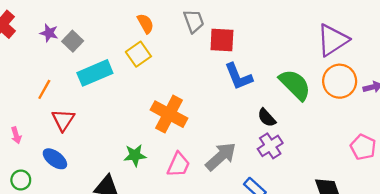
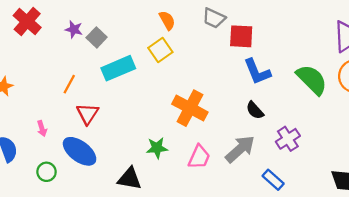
gray trapezoid: (194, 21) -> (214, 18), turned 135
black semicircle: (267, 118) -> (255, 110), moved
blue ellipse: (55, 159) -> (80, 151), size x1.4

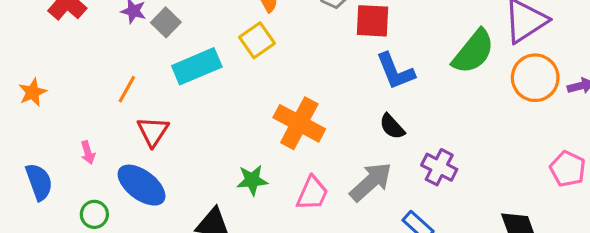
green semicircle: (312, 80) -> (473, 52), moved, turned 84
purple cross: (288, 139) -> (439, 167), turned -30

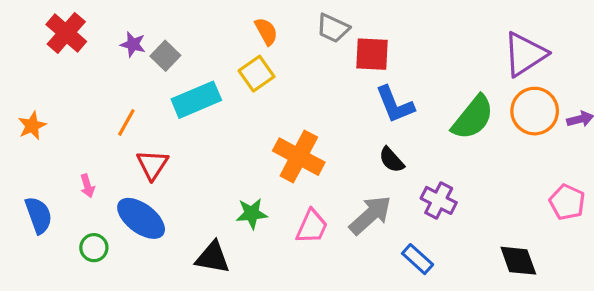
green semicircle: (473, 52) -> (473, 118), moved

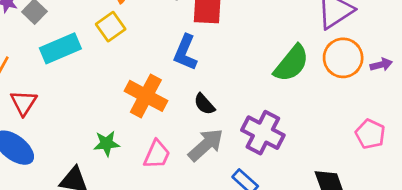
blue L-shape: (395, 105) -> (185, 52), moved, turned 45
black semicircle: (392, 160) -> (204, 104), moved
purple cross: (439, 200) -> (263, 133), size x1.4

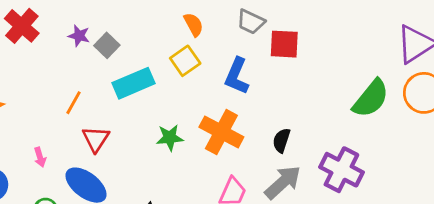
blue L-shape: (185, 52) -> (237, 76), moved
black semicircle: (204, 104) -> (281, 140), turned 60
green star: (107, 144) -> (170, 138), moved

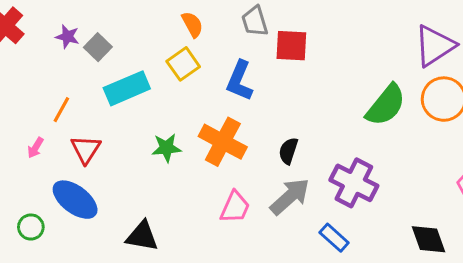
gray trapezoid: (251, 22) -> (255, 21), turned 48
pink arrow: (40, 157) -> (35, 148), moved, turned 48

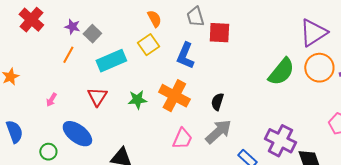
orange line: (61, 110) -> (68, 55), moved
red triangle: (86, 149) -> (97, 97), moved
purple cross: (354, 183) -> (280, 141), moved

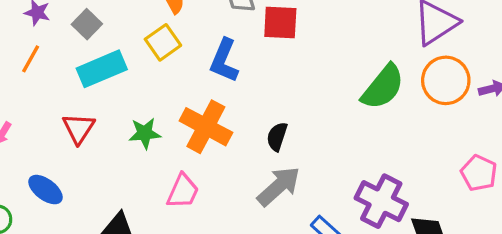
gray square: (92, 34) -> (87, 24), moved
blue ellipse: (77, 134) -> (45, 190), size x0.7
pink trapezoid: (182, 139) -> (183, 191), moved

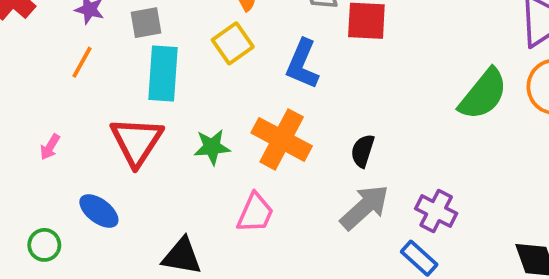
gray square: (87, 24) -> (146, 23), turned 36
cyan rectangle: (102, 69) -> (163, 74), turned -63
red triangle: (79, 128) -> (137, 141), size x1.4
purple cross: (381, 201) -> (436, 211), moved, size x0.7

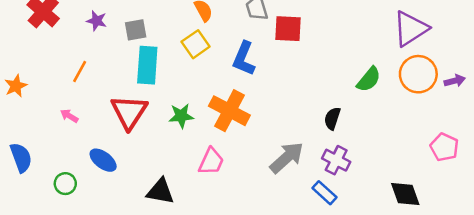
orange line: (82, 62) -> (80, 72), moved
green semicircle: (483, 94) -> (369, 79), size x0.7
pink arrow: (50, 147) -> (69, 116), turned 90
black semicircle: (363, 151) -> (332, 118), moved

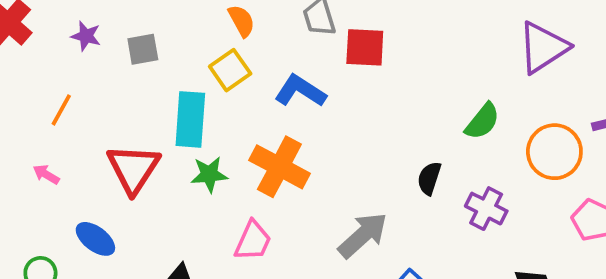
blue L-shape: (244, 59) -> (300, 91), turned 100
cyan rectangle: (147, 65) -> (190, 119), moved
orange circle: (418, 74) -> (554, 152), moved
purple cross: (336, 160) -> (486, 209), moved

